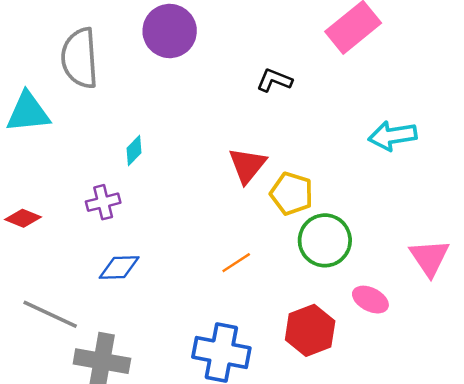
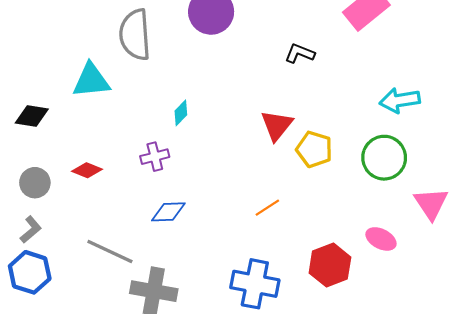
green circle: (325, 240) -> (384, 158), moved

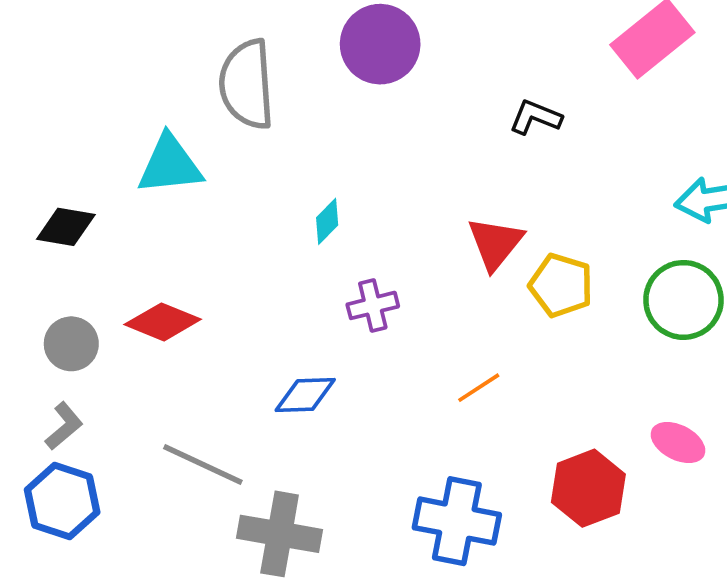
purple cross: (155, 157) -> (373, 305), moved
red diamond: (87, 170) -> (163, 322), size x1.4

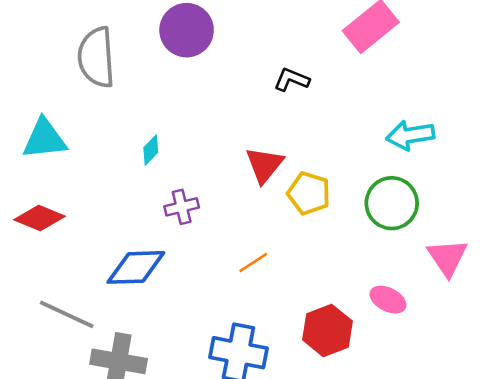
cyan triangle: (170, 165) -> (44, 139), moved
blue diamond: (305, 395) -> (136, 267), size x1.4

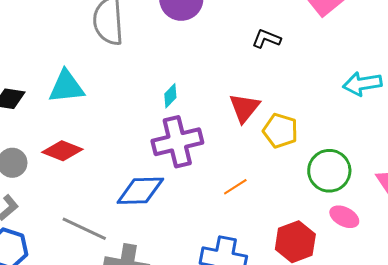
cyan diamond: (151, 150) -> (170, 96), moved
green circle: (392, 203) -> (329, 171), moved
purple cross: (182, 207) -> (177, 142), size x1.8

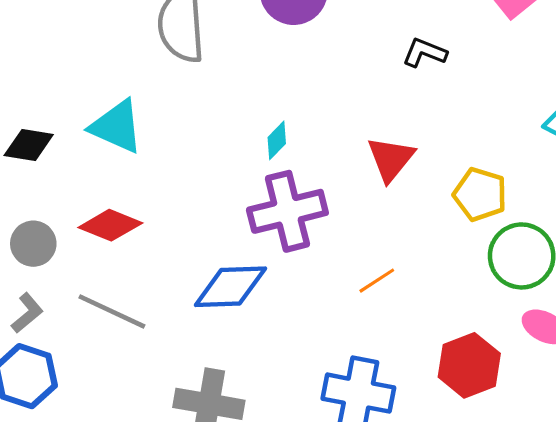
cyan triangle: (66, 87) -> (116, 127), turned 30
yellow pentagon: (280, 131) -> (480, 194), moved
gray line: (84, 229) -> (112, 311), moved

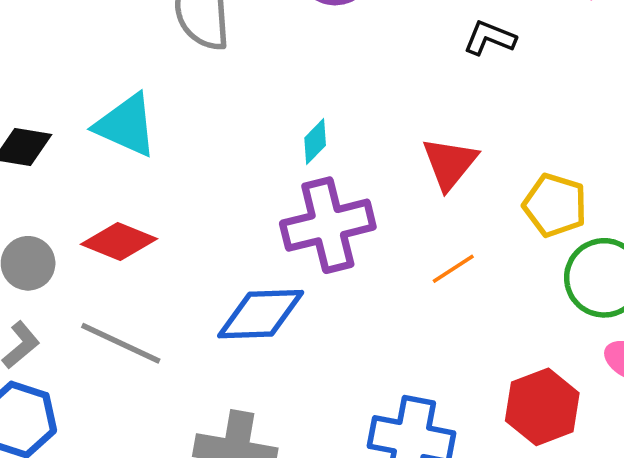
orange line: (377, 281) -> (453, 269), moved

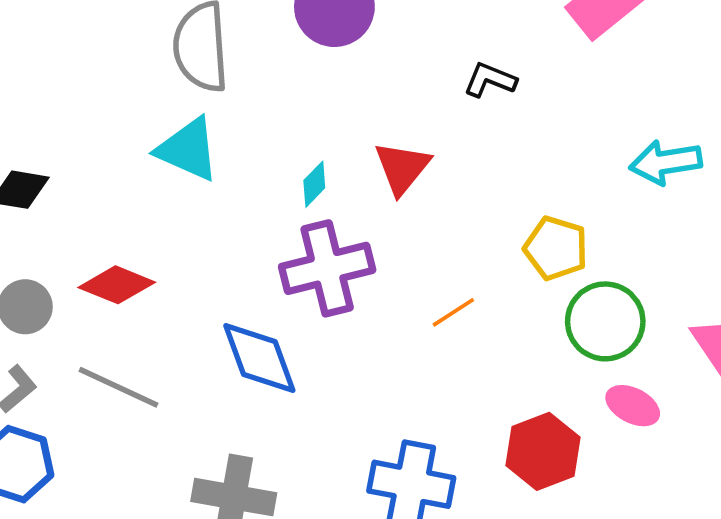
cyan triangle: (126, 125) -> (188, 149), moved
red triangle: (450, 163) -> (402, 168), moved
blue diamond: (261, 314) -> (259, 358), turned 72

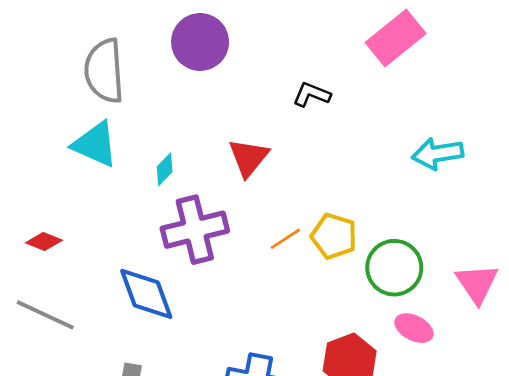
cyan diamond: (314, 184) -> (165, 169), moved
yellow pentagon: (556, 248) -> (334, 236), moved
red diamond: (117, 285) -> (44, 241), size x0.7
orange line: (453, 312) -> (285, 239), moved

